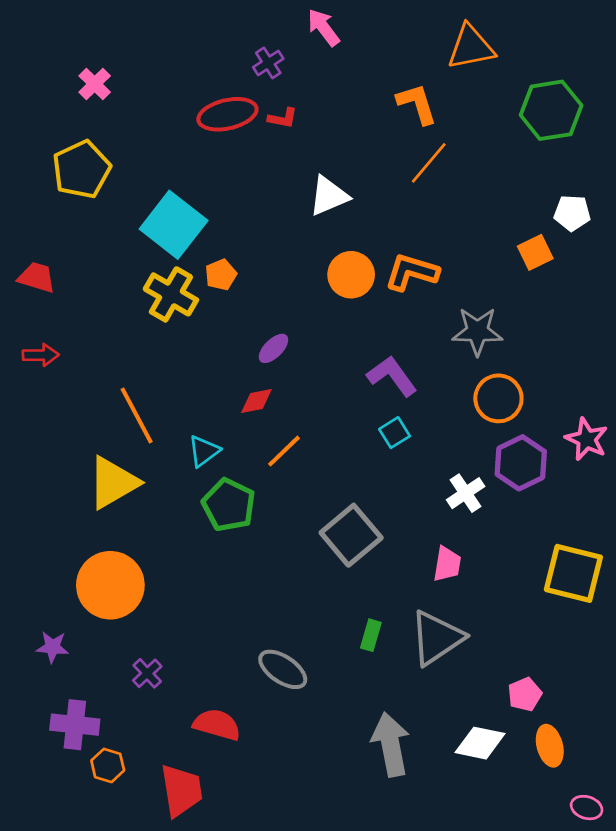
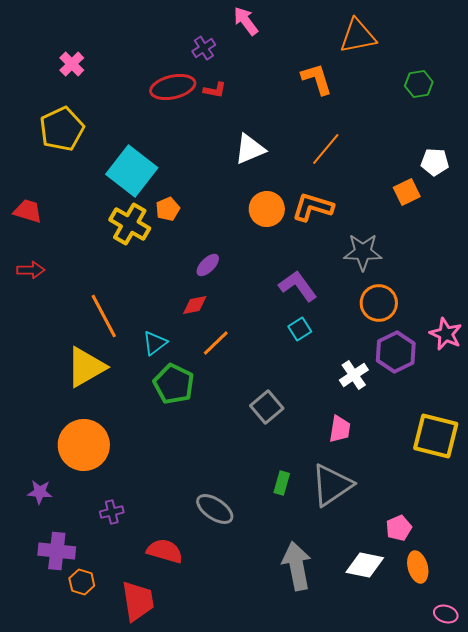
green hexagon: (551, 110) -> (419, 84), size x0.6
orange line: (429, 163) -> (326, 149), moved
gray square: (351, 535) -> (267, 407), size x0.7
purple cross: (147, 673) -> (112, 512), turned 30

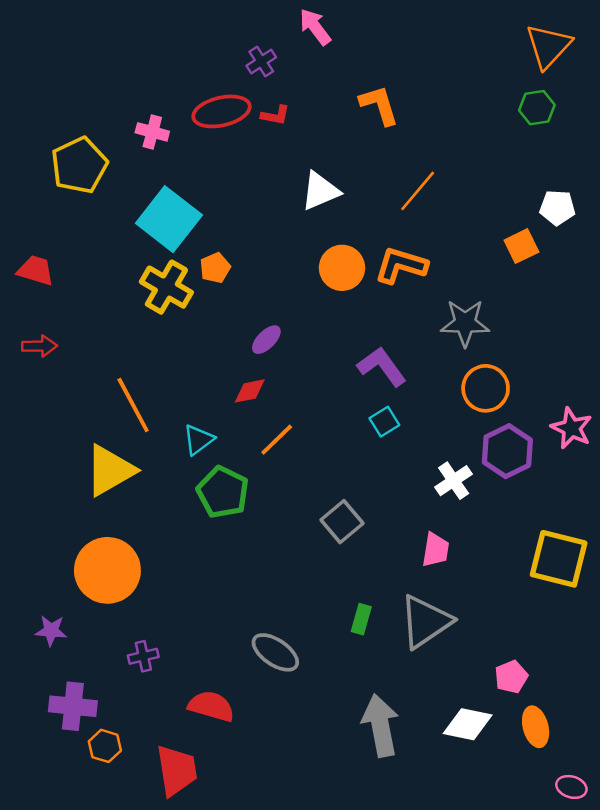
orange triangle: (358, 36) -> (548, 46), moved, turned -36
pink cross: (72, 64) -> (152, 132), moved, turned -30
orange L-shape: (317, 79) -> (379, 105), moved

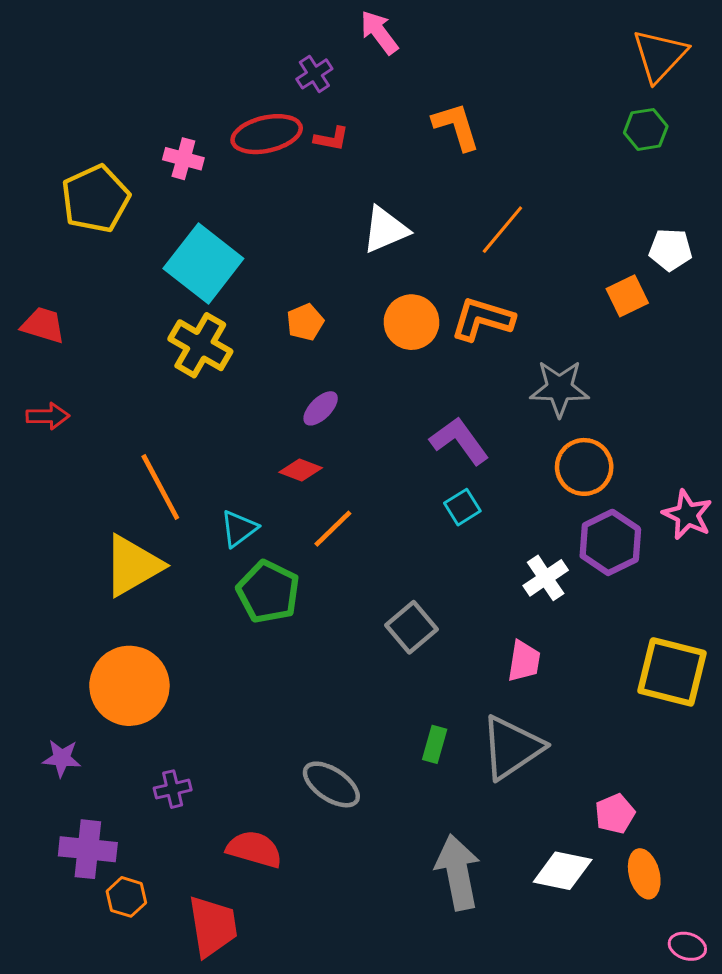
orange pentagon: (215, 268) -> (305, 322), moved
red diamond: (250, 391) -> (301, 470), turned 32

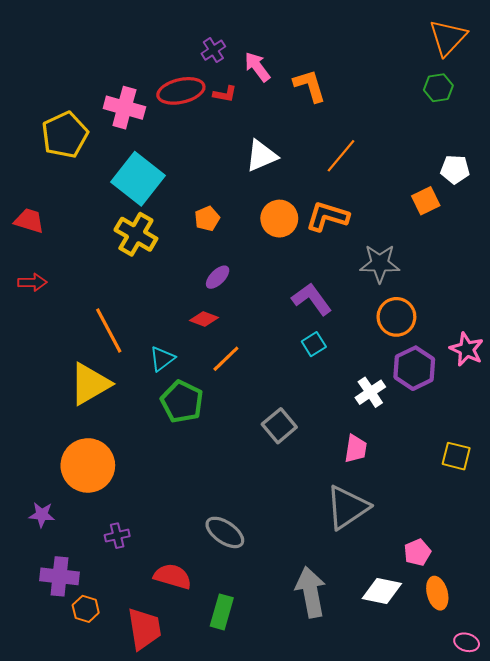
pink arrow: (379, 32) -> (257, 67), moved
pink cross: (183, 159) -> (124, 108), size x1.5
yellow square: (672, 672) -> (456, 456), size x0.6
green rectangle: (435, 744) -> (222, 612), moved, size x1.4

